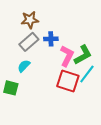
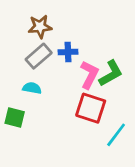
cyan semicircle: (24, 66) -> (32, 88), turned 56
cyan line: (87, 74) -> (116, 135), moved

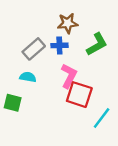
brown star: (40, 27) -> (68, 23), moved
green L-shape: (111, 73) -> (97, 44), moved
pink L-shape: (89, 75) -> (69, 76), moved

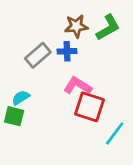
green L-shape: (97, 44) -> (108, 27), moved
pink L-shape: (69, 76) -> (78, 86), turned -85
cyan semicircle: (28, 77) -> (21, 98), moved, turned -42

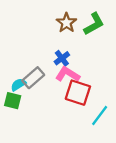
brown star: (76, 26) -> (66, 23), turned -30
blue cross: (67, 51) -> (62, 58), moved, turned -35
gray rectangle: (38, 55) -> (33, 78), moved

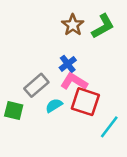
cyan semicircle: (18, 85) -> (54, 105), moved

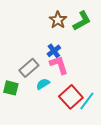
pink L-shape: (74, 82) -> (59, 65), turned 40
red square: (85, 102) -> (71, 97), moved, turned 30

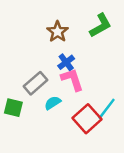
brown star: (58, 20) -> (58, 32), moved
cyan line: (87, 101) -> (107, 109), moved

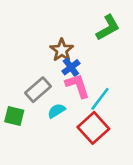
brown star: (58, 32) -> (62, 50), moved
cyan line: (107, 109) -> (100, 99), moved

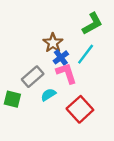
cyan line: (100, 99) -> (86, 54), moved

